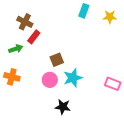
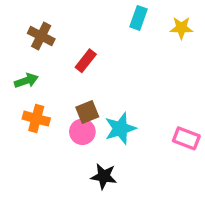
red rectangle: (34, 37) -> (86, 61), moved
brown square: (57, 60) -> (87, 112), moved
orange cross: (12, 77) -> (36, 119), moved

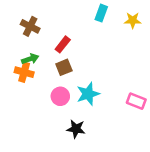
green arrow: (26, 81) -> (30, 59), moved
brown square: (87, 112) -> (64, 67), moved
orange cross: (36, 119) -> (24, 72), moved

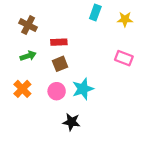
red rectangle: (63, 44) -> (59, 42), turned 49
orange cross: (24, 72) -> (22, 89), moved, turned 30
pink rectangle: (136, 101) -> (124, 58), moved

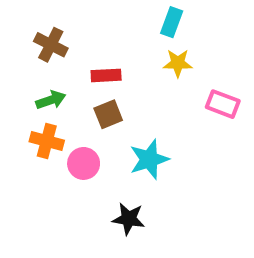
yellow star: (125, 19) -> (178, 63), moved
orange cross: (22, 89) -> (47, 141), moved, turned -30
pink circle: (57, 91) -> (84, 163), moved

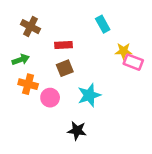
cyan rectangle: (172, 22) -> (103, 24), moved, turned -49
yellow star: (178, 63) -> (124, 51), moved
green arrow: (51, 100) -> (21, 60), moved

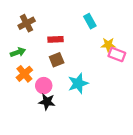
brown cross: (30, 27) -> (27, 23), turned 35
orange cross: (28, 84) -> (24, 74), turned 35
black star: (77, 131) -> (47, 102), moved

